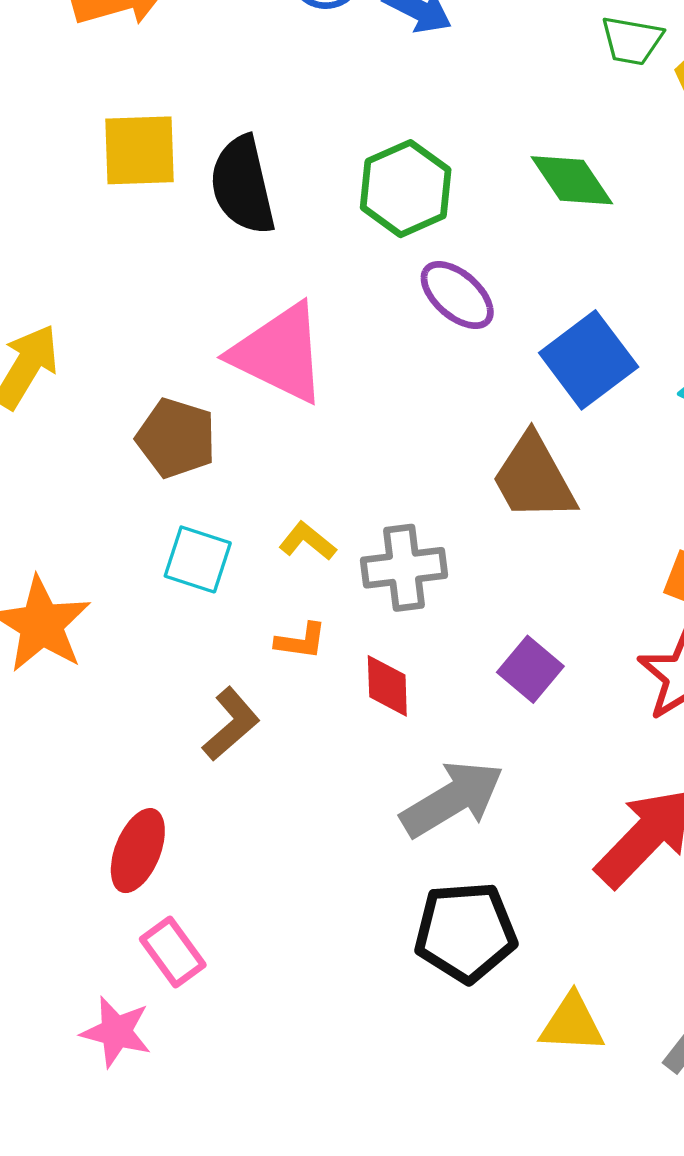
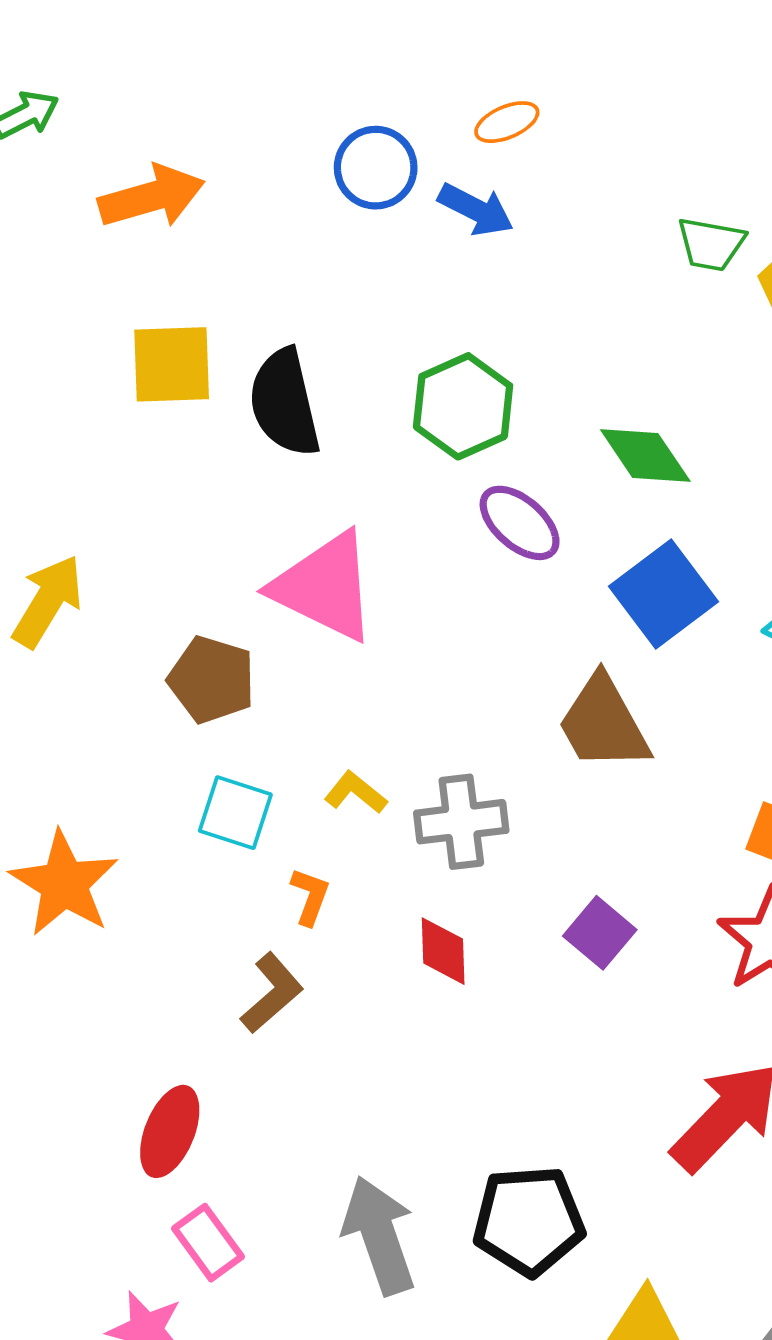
green diamond: (572, 180) -> (645, 455), moved
orange L-shape: (301, 641) -> (310, 896), moved, turned -78
gray arrow: (452, 799) -> (379, 1235), moved, turned -78

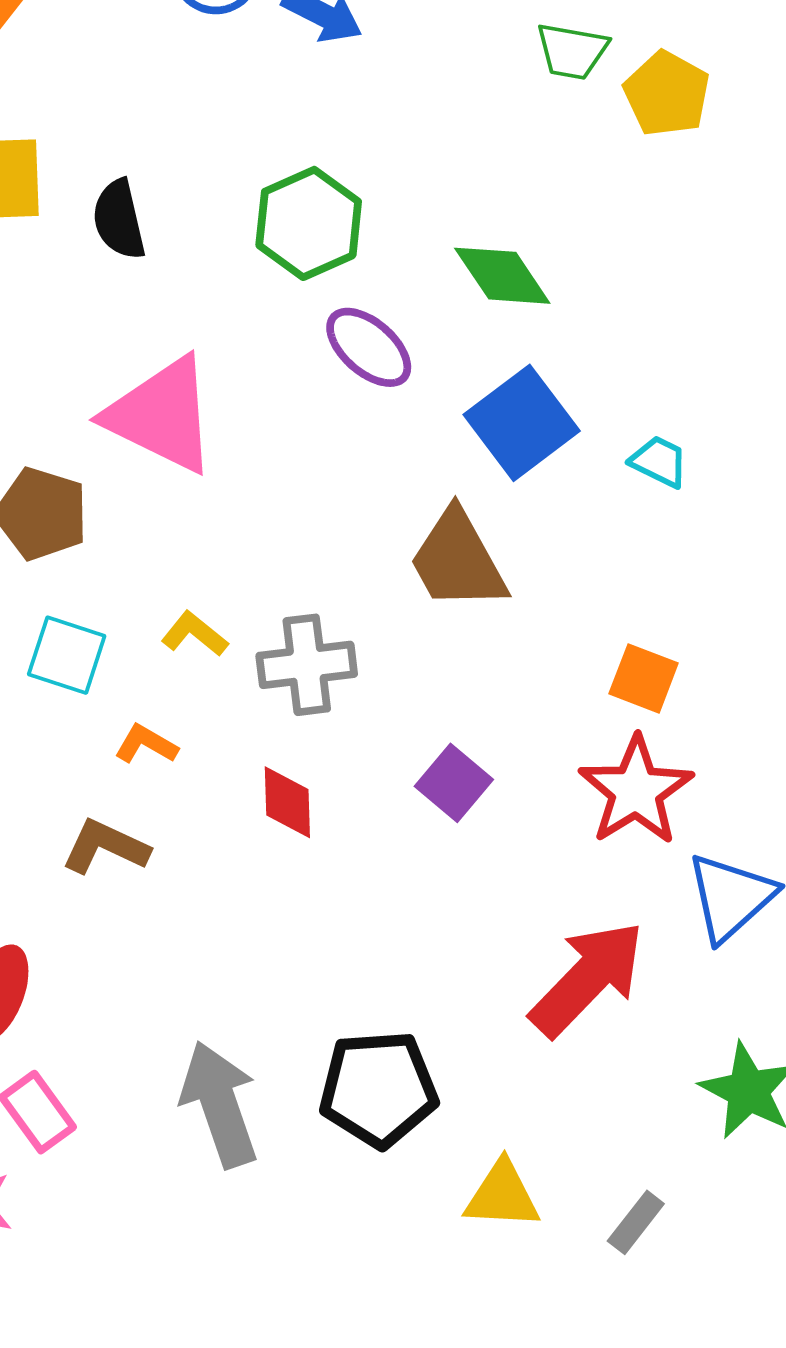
black semicircle: (285, 403) -> (119, 220), size x0.7
orange L-shape: (310, 896) -> (146, 744), turned -80
brown L-shape: (272, 993) -> (105, 847), turned -114

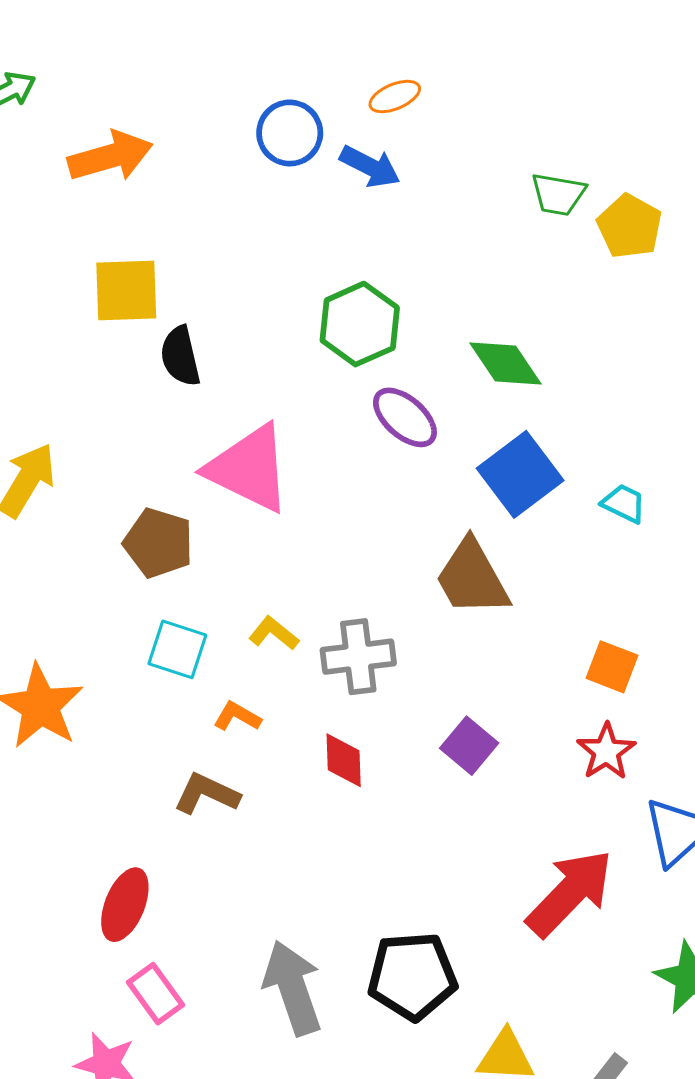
black semicircle: (119, 220) -> (180, 356), moved
red star: (636, 791) -> (606, 751), size x0.7

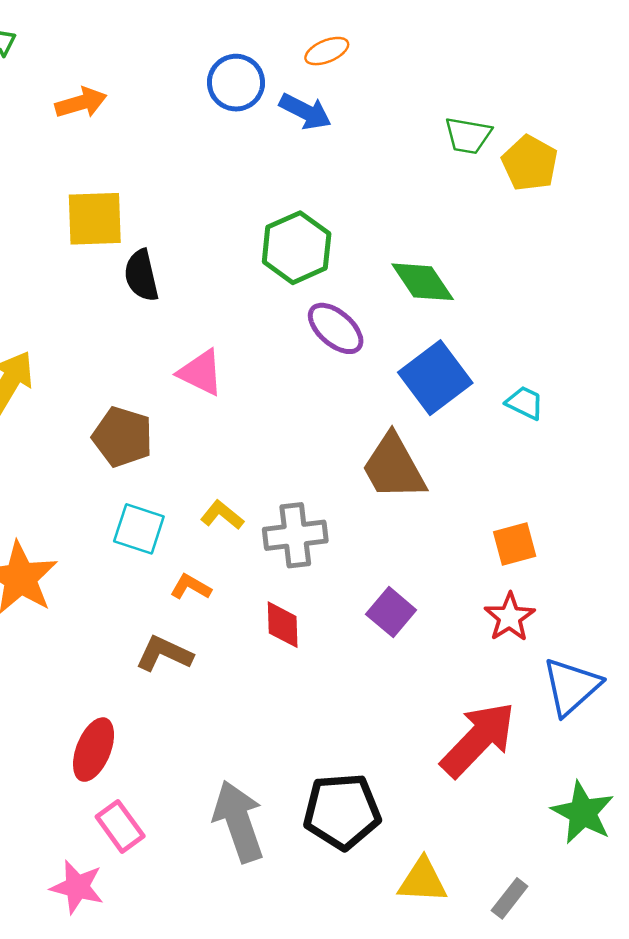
orange arrow: (110, 156) -> (81, 103), size x0.7
pink triangle: (249, 468) -> (201, 373), size x0.6
orange square: (612, 667) -> (515, 544), turned -36

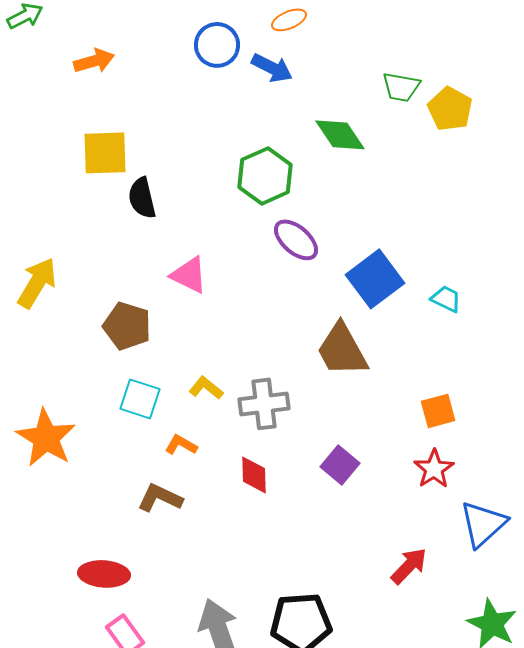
green diamond: (423, 282) -> (340, 135), moved
red arrow: (478, 739) -> (409, 566), size x0.6
red ellipse: (94, 750) -> (104, 574), turned 72

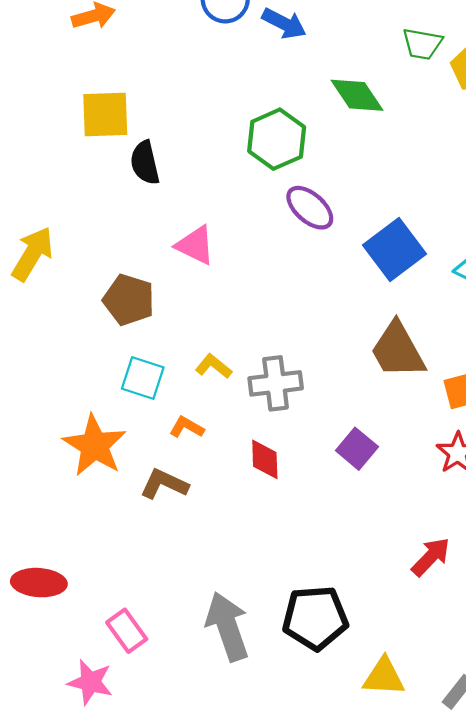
brown trapezoid: (342, 350) -> (398, 350), moved
orange star: (46, 438) -> (95, 445), moved
red ellipse: (104, 574) -> (39, 583), moved

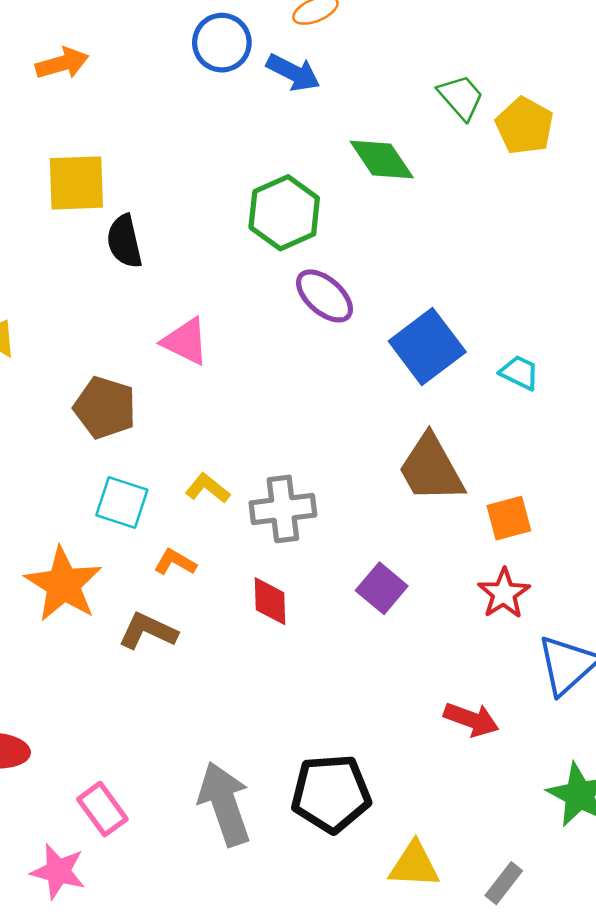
green trapezoid: (422, 44) -> (461, 97), turned -141
red arrow: (431, 557) -> (471, 719), turned 66

